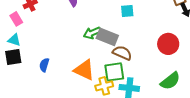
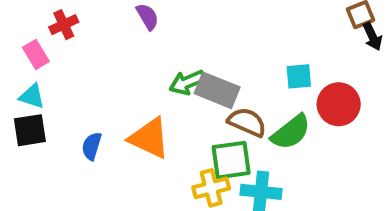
cyan square: (127, 11) -> (299, 76), moved
orange triangle: (84, 70) -> (149, 138), moved
green semicircle: (170, 81) -> (291, 132), moved

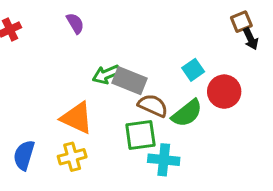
cyan square: (299, 76) -> (193, 70), turned -30
blue semicircle: (92, 146) -> (24, 155), moved, size x1.4
yellow cross: (211, 188) -> (72, 157), moved

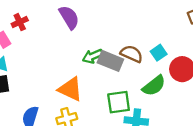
purple semicircle: (75, 23) -> (69, 17), size x1.5
brown semicircle: (153, 106) -> (132, 54), moved

